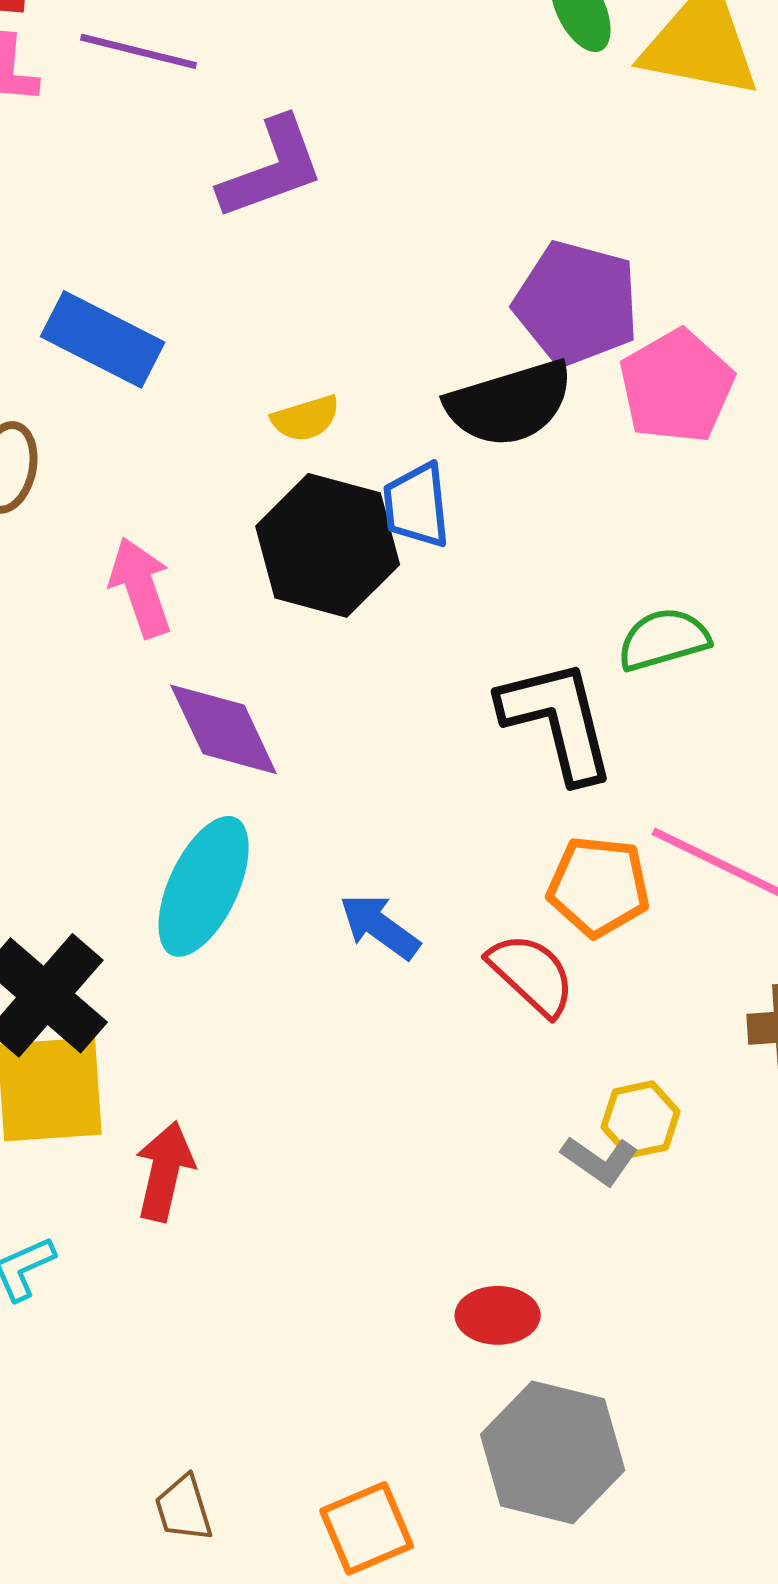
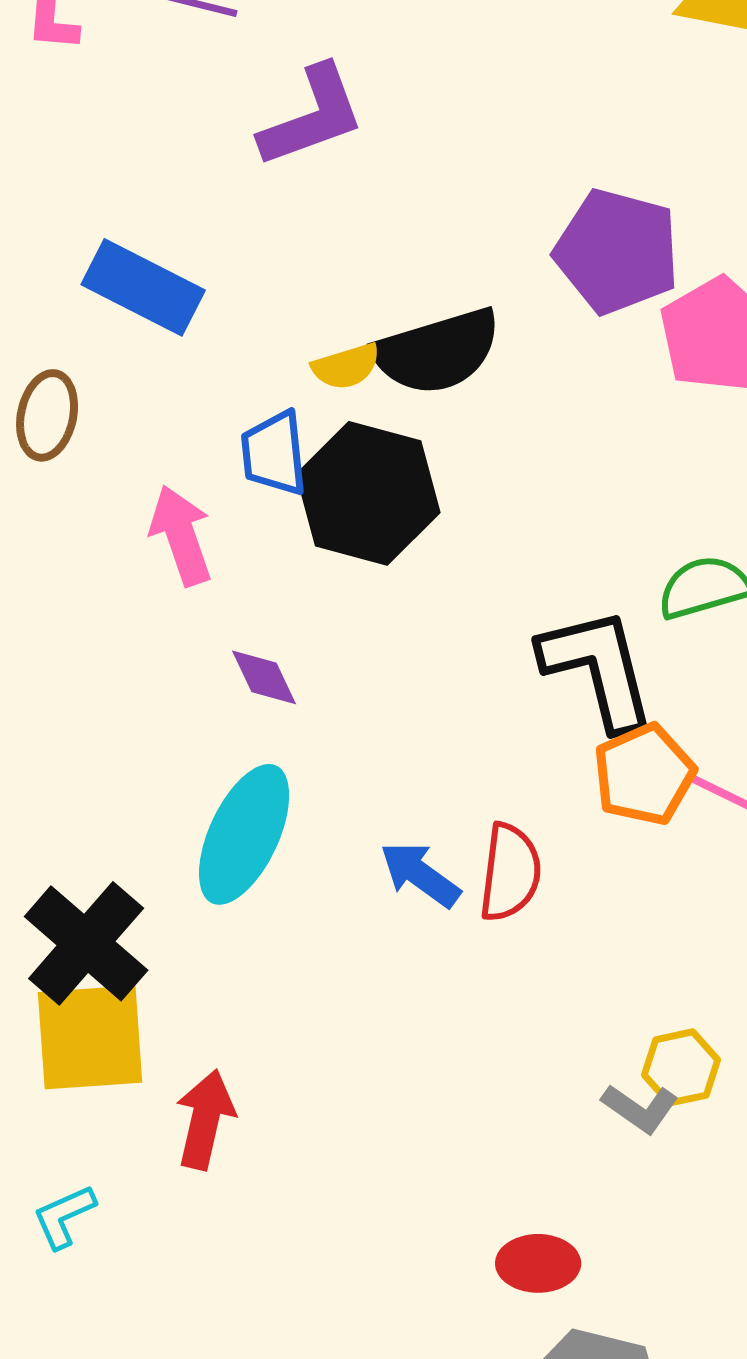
black semicircle: (510, 403) -> (437, 351), moved
blue trapezoid: (417, 505) -> (274, 453), moved
purple diamond: (224, 729) -> (264, 677), size x0.6
orange pentagon: (599, 886) -> (644, 774), moved, turned -30
red semicircle: (532, 974) -> (510, 872), moved, turned 54

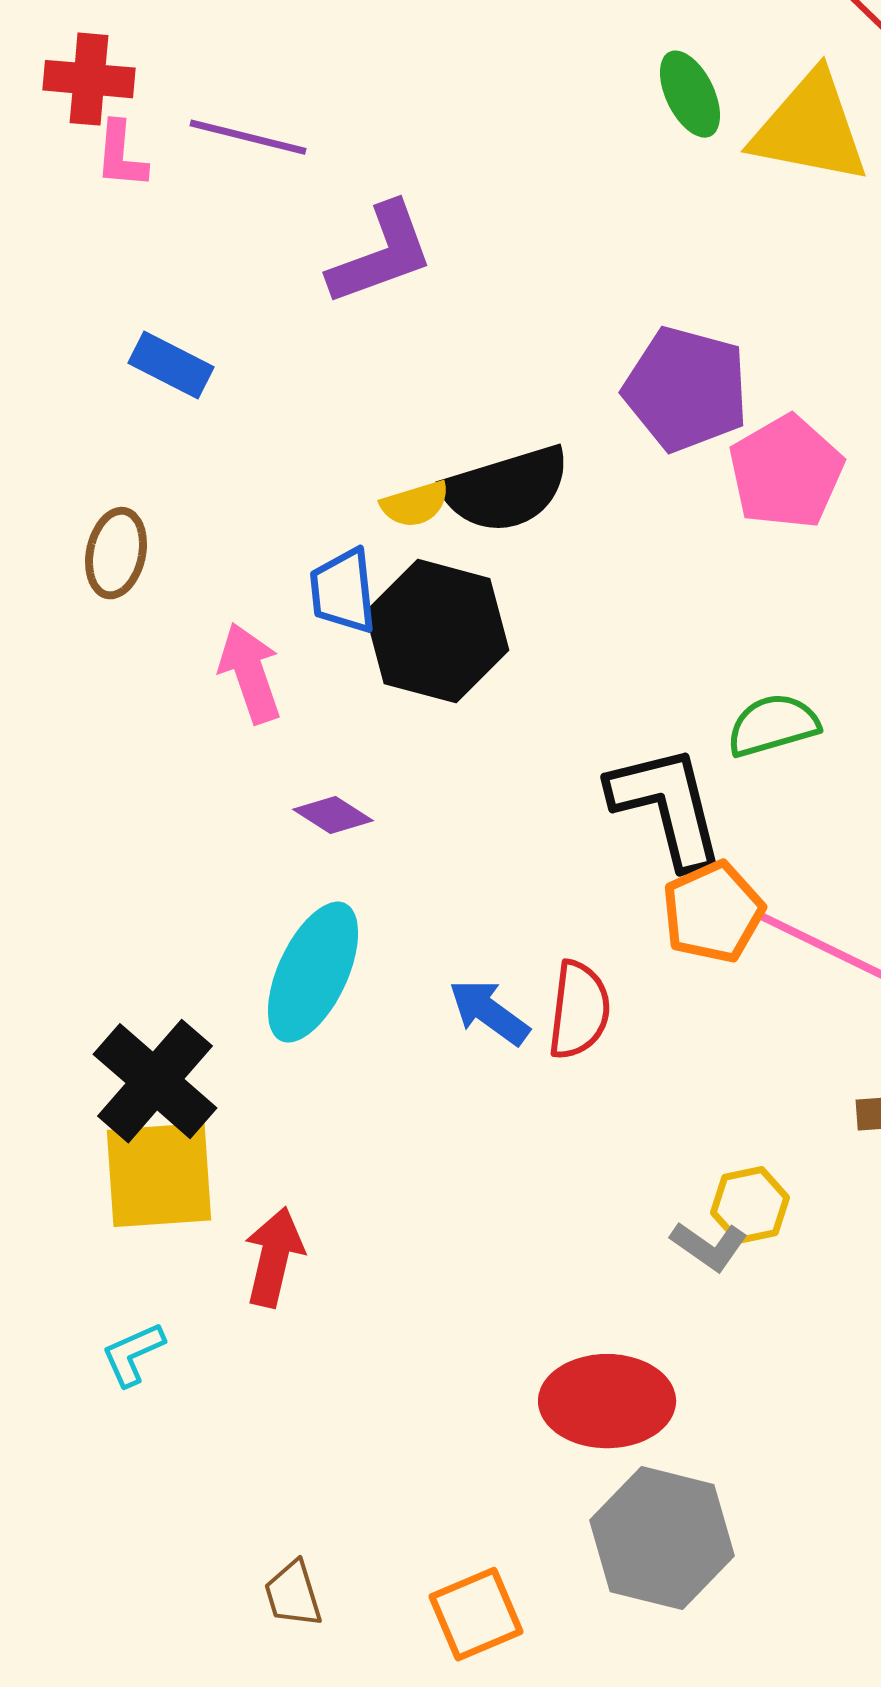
blue rectangle: (143, 287) -> (171, 365), moved, size x0.7
purple diamond: (264, 677) -> (333, 815), turned -32
red ellipse: (538, 1263) -> (607, 1401), size x1.6

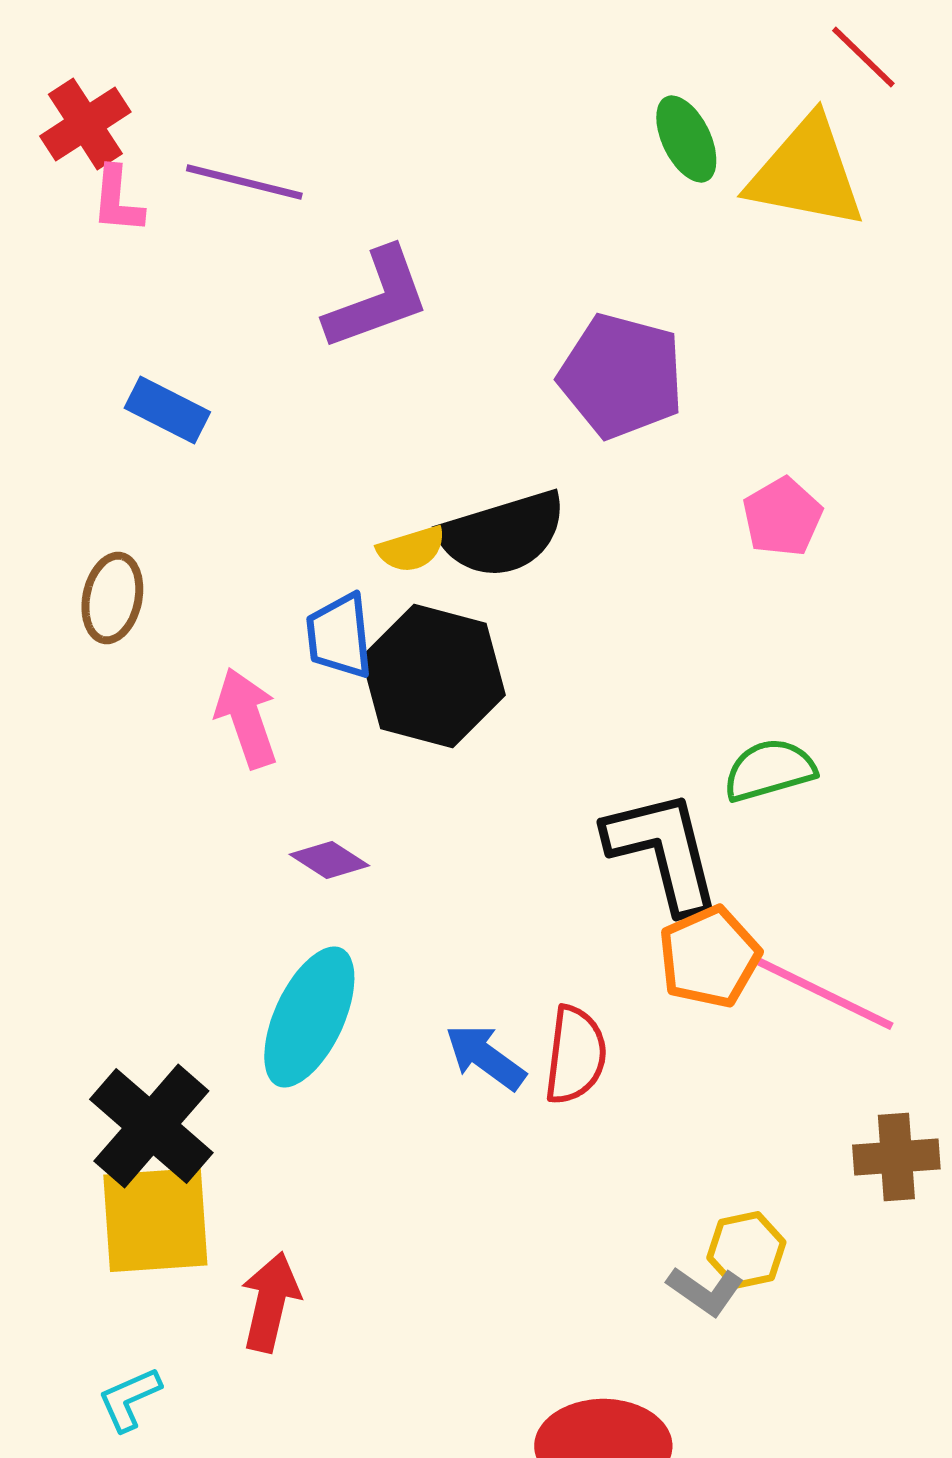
red cross: (89, 79) -> (85, 124), turned -38
purple pentagon: (686, 389) -> (621, 376), moved
pink pentagon: (786, 472) -> (782, 517), size x0.7

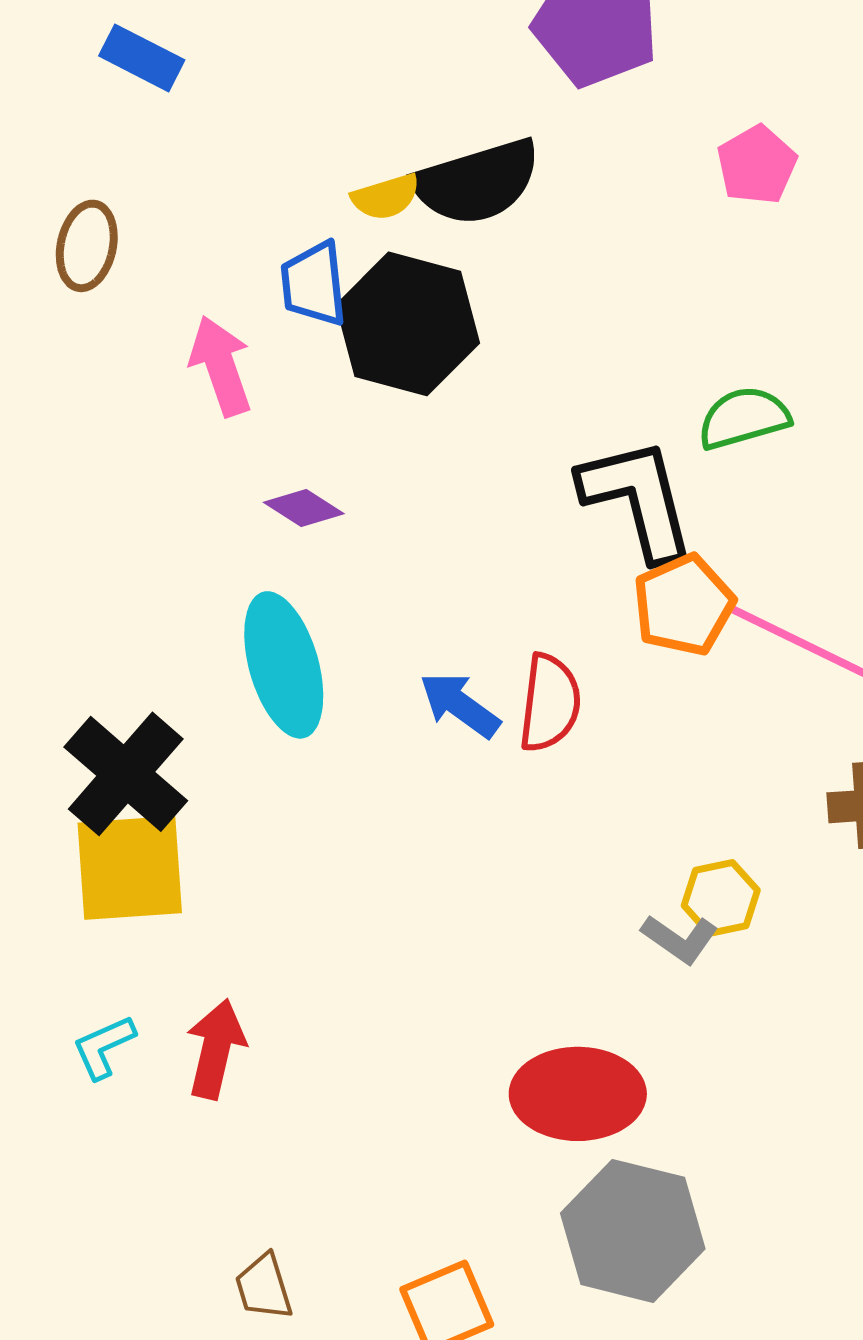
cyan ellipse: (309, 1017) -> (284, 665), turned -41
red arrow: (270, 1302) -> (216, 1049), moved

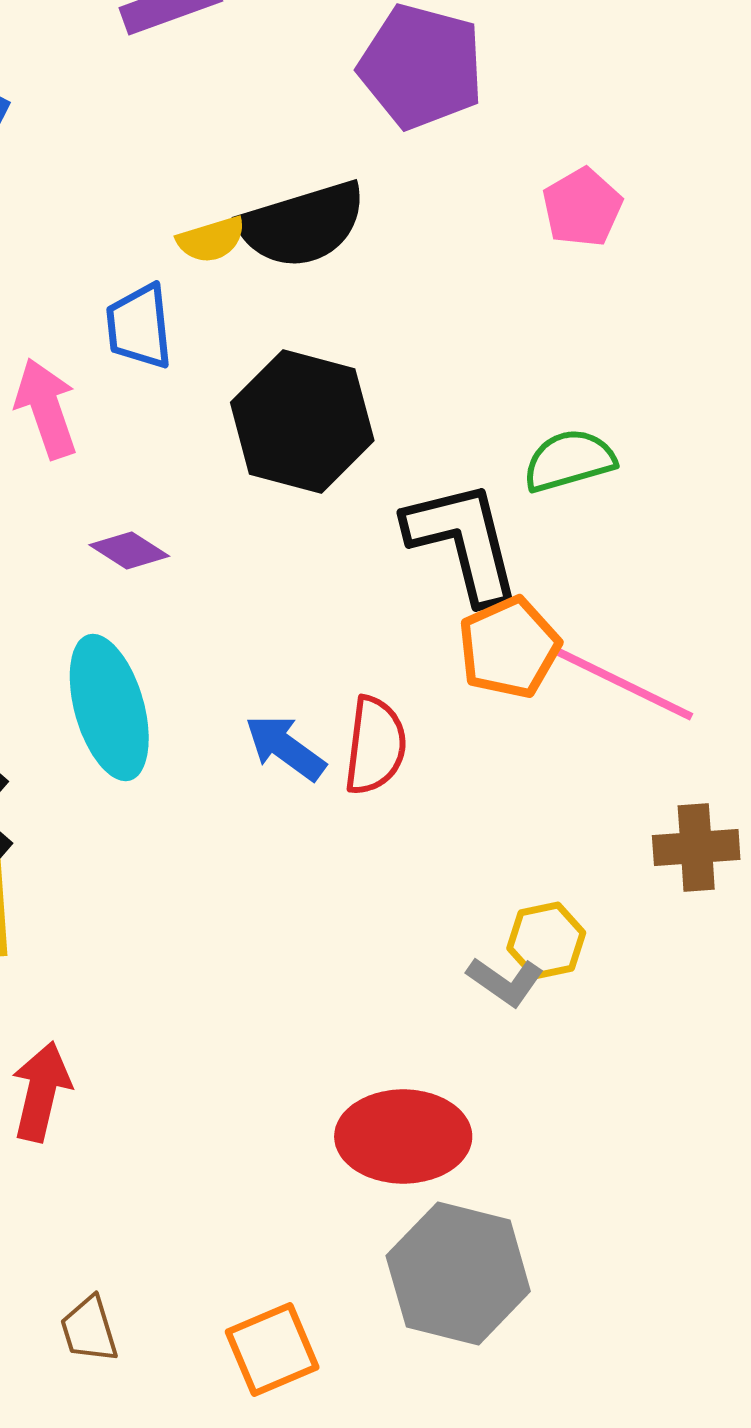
black hexagon: (408, 324) -> (302, 422), moved

